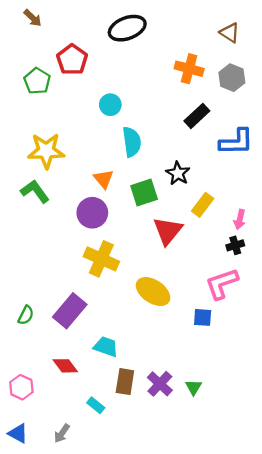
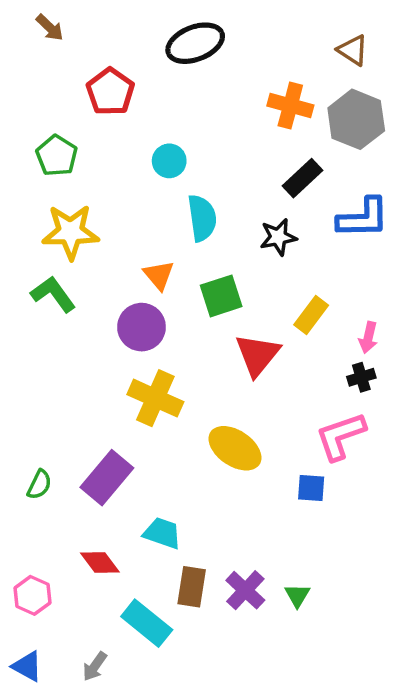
gray hexagon: (232, 78) -> (356, 119), size x1.4
green pentagon: (37, 81) -> (57, 156), moved
black star: (178, 173) -> (278, 237), moved, turned 30
cyan rectangle: (96, 405) -> (147, 623), size x1.8

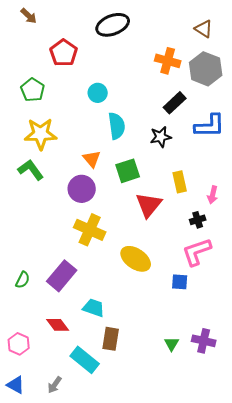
yellow rectangle: (311, 315) -> (180, 182), turned -50
black cross: (361, 377) -> (198, 220), moved
purple cross: (245, 590) -> (204, 341), moved, turned -30

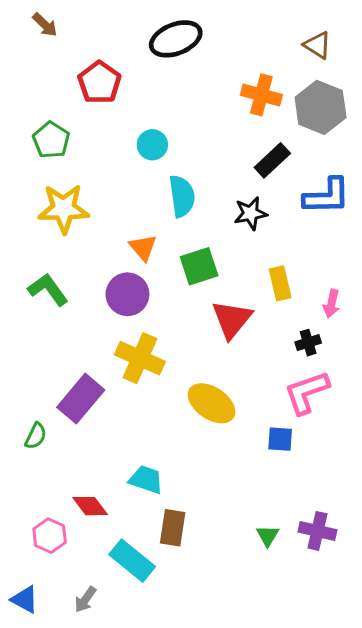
green L-shape: (31, 170) -> (48, 290), moved
purple rectangle: (62, 276) -> (81, 399), moved
pink hexagon: (19, 344) -> (50, 536), moved

